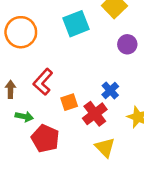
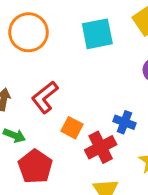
blue cross: (110, 90) -> (124, 122), turned -36
orange square: (69, 102) -> (72, 128), turned 36

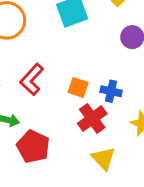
orange square: (72, 128) -> (78, 87), moved

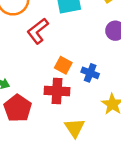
red L-shape: (32, 79) -> (38, 31), moved
red cross: (92, 118) -> (57, 91), moved, turned 30

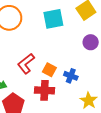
red L-shape: (38, 31) -> (26, 64), moved

